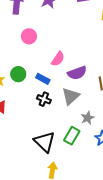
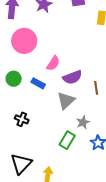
pink circle: (29, 36) -> (24, 41), size x1.6
black cross: (44, 99) -> (22, 119), moved
black triangle: (45, 142) -> (21, 164), moved, turned 30

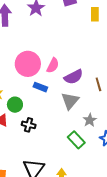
pink circle: (24, 41) -> (28, 64), moved
green circle: (14, 79) -> (15, 105), moved
green rectangle: (67, 140) -> (76, 140), turned -66

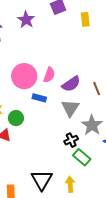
gray star: (90, 120) -> (92, 125), size x1.5
black cross: (29, 125) -> (71, 140), moved, turned -32
green rectangle: (76, 140) -> (82, 157), moved

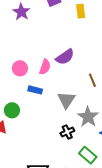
pink circle: (24, 76) -> (20, 68), size x0.6
purple semicircle: (71, 84) -> (65, 57), moved
green rectangle: (82, 157) -> (88, 155), moved

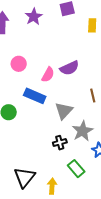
pink circle: (20, 68) -> (19, 64), moved
blue rectangle: (35, 90) -> (35, 96), size x1.5

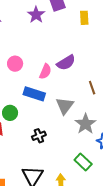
purple star: (34, 17) -> (36, 15), moved
black cross: (60, 143) -> (39, 136), moved

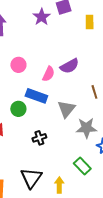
green circle: (10, 113) -> (18, 109), moved
gray star: (86, 124) -> (86, 128), turned 30

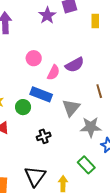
pink circle: (18, 65) -> (34, 58), moved

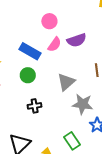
pink circle: (34, 58) -> (49, 21), moved
blue rectangle: (41, 94) -> (30, 51), moved
green circle: (23, 107) -> (28, 75), moved

